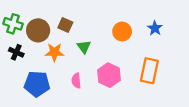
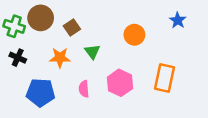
brown square: (65, 25) -> (72, 28), turned 32
blue star: (155, 28) -> (178, 20), moved
brown circle: (38, 30) -> (41, 18), moved

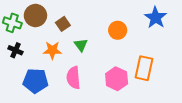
blue star: (178, 20) -> (156, 18), size x1.5
pink hexagon: (120, 83) -> (117, 79), moved
pink semicircle: (84, 89) -> (73, 78), size x1.5

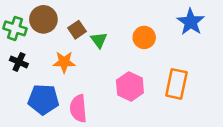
green triangle: (81, 45) -> (99, 40), moved
pink semicircle: (73, 78) -> (78, 108), moved
pink hexagon: (117, 79) -> (130, 87), moved

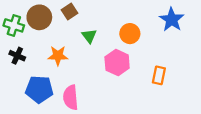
brown square: (77, 30) -> (69, 12), moved
orange rectangle: (176, 84) -> (159, 75), size x0.7
pink hexagon: (130, 87) -> (117, 63), moved

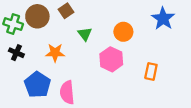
blue pentagon: (39, 89) -> (37, 85), turned 30

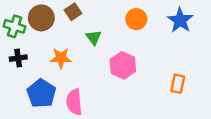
orange circle: (123, 32) -> (136, 19), moved
black cross: (16, 53) -> (18, 58), turned -32
orange rectangle: (151, 71) -> (178, 84), moved

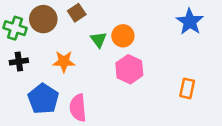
orange circle: (136, 19) -> (123, 36), moved

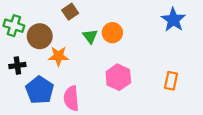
brown circle: (43, 19) -> (40, 36), moved
black cross: (19, 61) -> (17, 66), moved
pink hexagon: (129, 69) -> (118, 77), moved

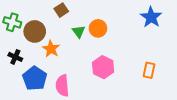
orange star: (58, 56) -> (51, 49), turned 30
black cross: (17, 66) -> (15, 57), turned 32

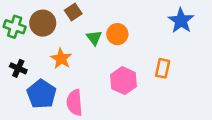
brown circle: (35, 31) -> (43, 23), moved
orange rectangle: (149, 70) -> (163, 68), moved

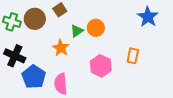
green triangle: (94, 38) -> (77, 31), turned 32
orange star: (61, 59) -> (61, 48), moved
black cross: (18, 68) -> (15, 56), size x1.5

